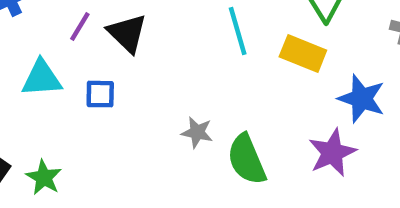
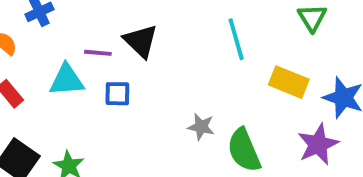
purple line: (80, 26) -> (98, 53), moved, turned 64
yellow rectangle: (303, 54) -> (289, 82), moved

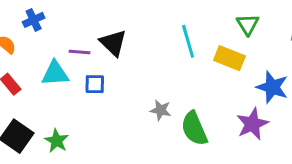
yellow rectangle: (289, 82) -> (229, 58), moved

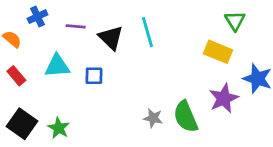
cyan line: (188, 41) -> (147, 32), moved
purple line: (79, 52) -> (76, 26), moved
gray star: (161, 110) -> (153, 118), moved
purple star: (252, 124) -> (224, 98), moved

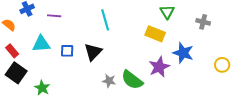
black triangle: (111, 38) -> (93, 52), moved, turned 30
green semicircle: (186, 117) -> (132, 80), turned -30
black square: (22, 124) -> (16, 73), moved

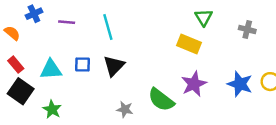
cyan line: (105, 20) -> (108, 27), moved
cyan triangle: (41, 44) -> (51, 69), moved
blue star: (183, 53) -> (240, 84), moved
gray star: (109, 81) -> (125, 109), moved

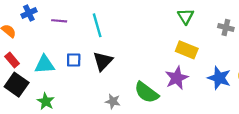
yellow rectangle: (189, 44) -> (187, 50), moved

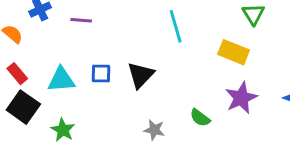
cyan line: (97, 25) -> (176, 26), moved
yellow rectangle: (187, 50) -> (234, 52), moved
green semicircle: (146, 92) -> (200, 118), size x0.6

